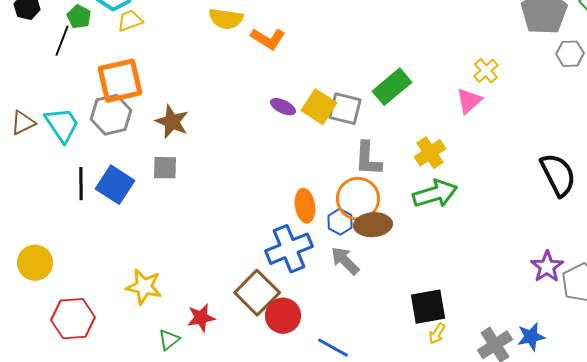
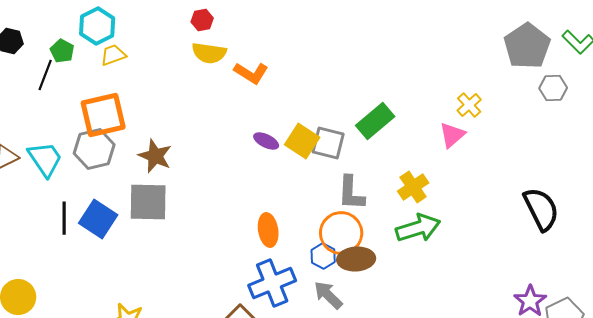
gray square: (165, 168) -> (148, 202), size x1.6
orange ellipse: (305, 206) -> (268, 230), moved

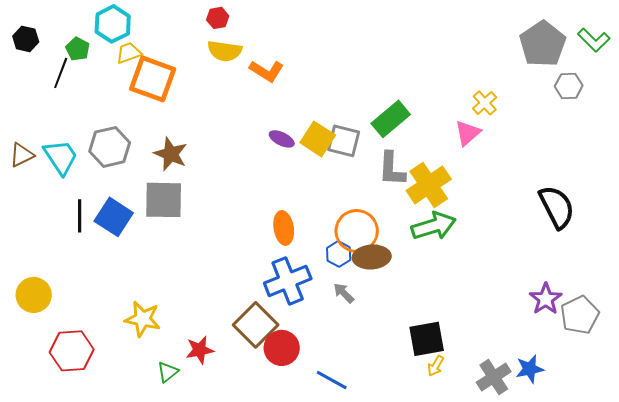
orange square: (103, 115) -> (153, 79), moved, turned 33
yellow cross: (413, 187) -> (429, 185), size x1.4
gray L-shape: (351, 193) -> (392, 169), moved
gray arrow: (328, 295) -> (344, 293), size x0.7

